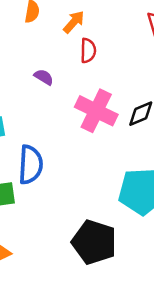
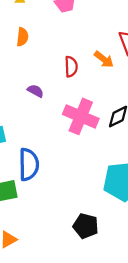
orange arrow: (74, 22) -> (104, 59), moved, turned 90
black pentagon: (94, 242) -> (86, 226), size x0.7

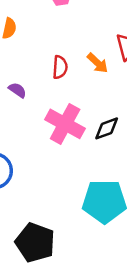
black pentagon: (86, 226) -> (35, 243), moved, size x1.4

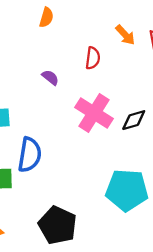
orange arrow: (98, 63) -> (125, 35), moved

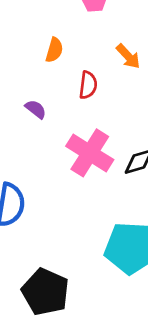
orange semicircle: (46, 17) -> (54, 50), moved

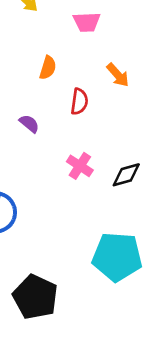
pink cross: (90, 153) -> (80, 166), size x0.6

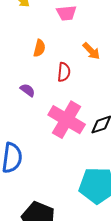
pink cross: (80, 166) -> (67, 120), size x1.8

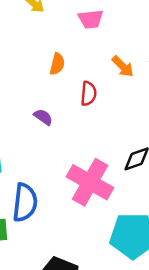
pink cross: (67, 120) -> (90, 182), moved

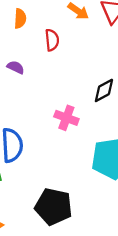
pink cross: (90, 182) -> (66, 118), size x0.6

